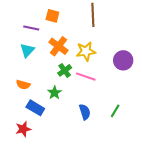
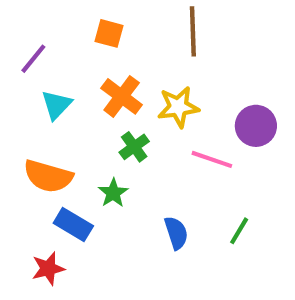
purple line: (31, 28) -> (33, 59), moved, turned -63
pink line: (86, 77) -> (212, 159), moved
orange semicircle: (23, 85) -> (48, 176), size x1.6

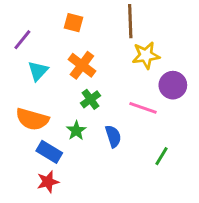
yellow star: (178, 107) -> (146, 55), moved
blue semicircle: (176, 233) -> (113, 136), moved
red star: (48, 269) -> (48, 182), moved

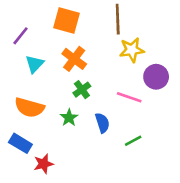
orange square: (73, 23) -> (67, 20), size x1.5
blue rectangle: (49, 152) -> (20, 143), moved
green line: (161, 156) -> (133, 141), moved, turned 30

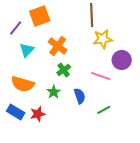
orange square: (67, 20) -> (40, 16), moved, turned -35
red star: (43, 164) -> (38, 114), moved

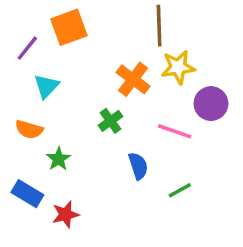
orange cross: (58, 46) -> (133, 79), moved
orange semicircle: (23, 84) -> (29, 130), moved, size x0.7
green star: (54, 92) -> (59, 159), moved
red star: (38, 114) -> (65, 214), moved

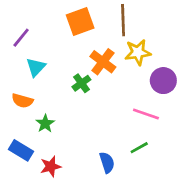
orange square: (69, 27) -> (80, 21), moved
green cross: (110, 121) -> (81, 83), moved
pink line: (175, 131) -> (146, 114), moved
blue semicircle: (138, 166) -> (107, 162), moved

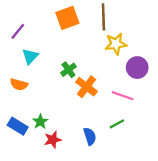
orange cross: (103, 62) -> (86, 87), moved
green star: (45, 123) -> (40, 122), moved
red star: (51, 166) -> (53, 140), moved

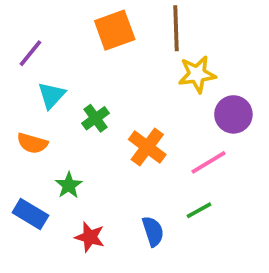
green cross: (68, 70) -> (96, 118), moved
pink line: (123, 96) -> (209, 162), turned -50
green star: (40, 122) -> (69, 185), moved
red star: (53, 140) -> (90, 237), turned 30

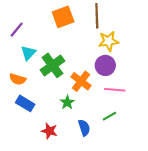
purple circle: (233, 114) -> (105, 65), moved
green cross: (96, 118) -> (53, 65), size x1.6
pink line: (209, 162) -> (115, 90), turned 36
green star: (69, 185) -> (67, 102), moved
blue rectangle: (30, 214) -> (25, 103), moved

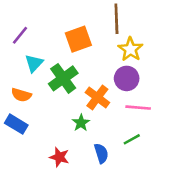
orange square: (63, 17) -> (78, 39), moved
yellow star: (108, 41) -> (130, 49), turned -30
blue rectangle: (25, 103) -> (16, 124), moved

